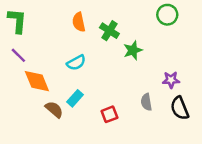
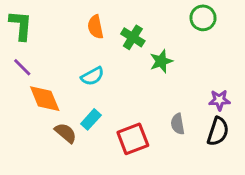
purple star: (171, 80) -> (219, 100), moved
black semicircle: (180, 108) -> (218, 131), turned -140
red square: (109, 114) -> (133, 139), size x1.5

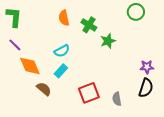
cyan rectangle: (91, 119) -> (61, 71), moved
gray semicircle: (178, 124) -> (117, 99), moved

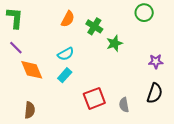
orange semicircle: (64, 18) -> (68, 19), turned -140
purple star: (147, 67) -> (156, 61), moved
brown semicircle: (44, 89) -> (30, 110), moved, turned 56

